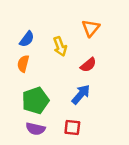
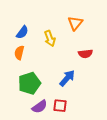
red semicircle: (88, 65) -> (85, 54), moved, turned 32
purple semicircle: (35, 129) -> (40, 107), moved, turned -49

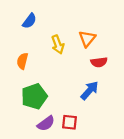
orange triangle: (75, 23) -> (87, 39), moved
blue semicircle: (22, 32) -> (29, 21), moved
blue arrow: (67, 78) -> (90, 90), moved

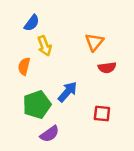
yellow arrow: (58, 45) -> (45, 46), moved
blue arrow: (90, 90) -> (67, 92), moved
red square: (70, 122) -> (102, 114), moved

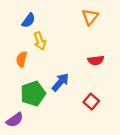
orange triangle: (94, 42) -> (90, 17), moved
red square: (102, 114) -> (91, 102), turned 35
purple semicircle: (50, 134) -> (15, 120), moved

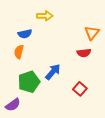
orange triangle: (90, 17) -> (92, 33), moved
blue semicircle: (28, 20) -> (25, 34), moved, turned 40
yellow arrow: (40, 41) -> (45, 16), moved, turned -70

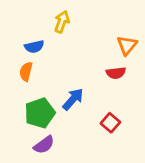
yellow arrow: (45, 16) -> (62, 22), turned -70
purple semicircle: (13, 105) -> (44, 145), moved

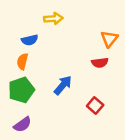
yellow arrow: (62, 22) -> (53, 19), turned 66
green pentagon: (40, 113) -> (21, 90), moved
purple semicircle: (44, 145) -> (22, 124), moved

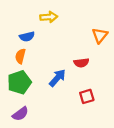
red semicircle: (100, 63) -> (81, 63), moved
red square: (95, 105) -> (87, 96), turned 32

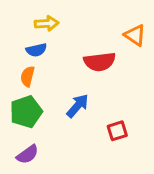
yellow arrow: (49, 17) -> (47, 23), moved
orange triangle: (100, 35) -> (135, 35), moved, turned -35
red semicircle: (81, 63) -> (100, 62), moved, size x1.5

